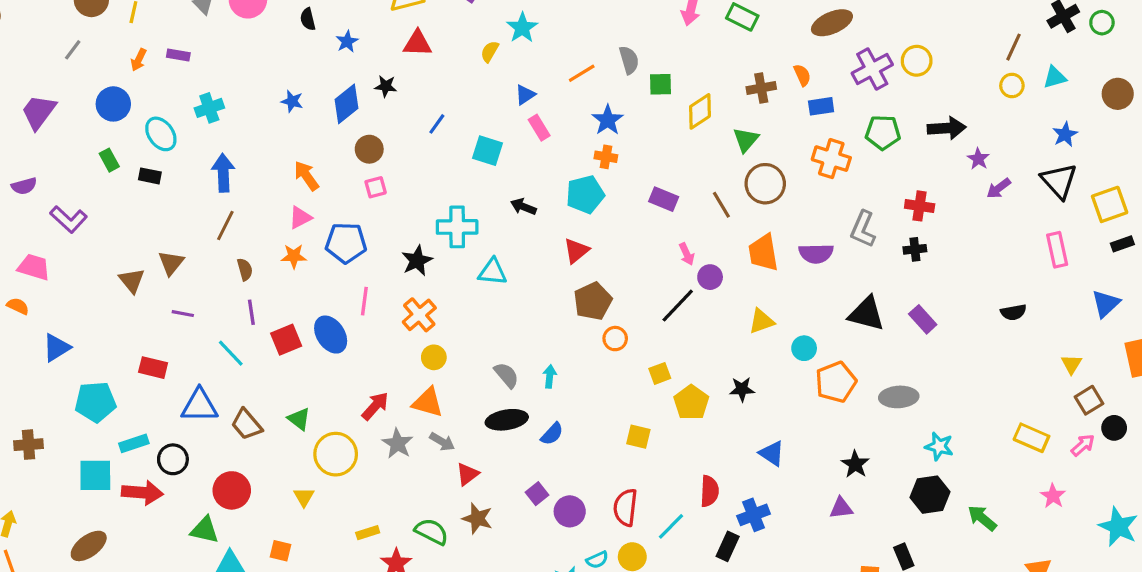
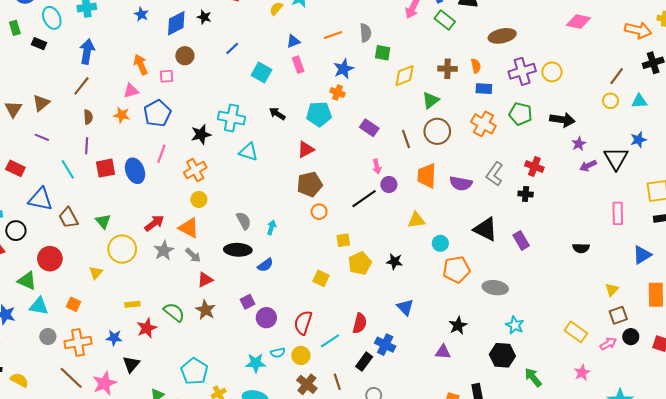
black triangle: (1059, 181) -> (616, 158), moved
pink square: (376, 187) -> (167, 76), moved
blue pentagon: (346, 243) -> (157, 113), turned 30
blue cross: (754, 515) -> (385, 345), turned 36

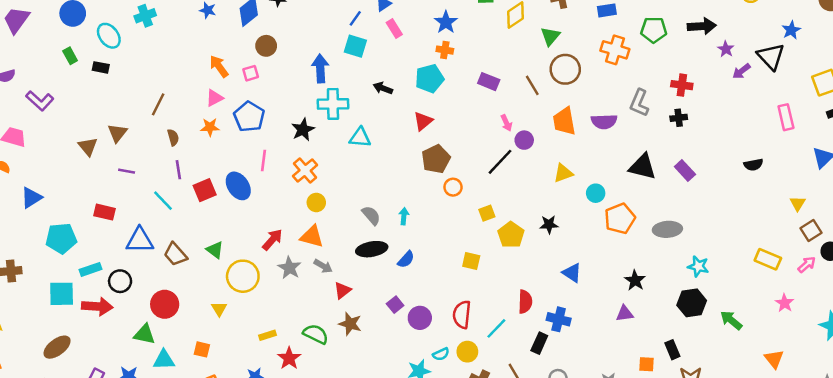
blue line: (232, 48) -> (355, 18), moved
blue arrow: (87, 51) -> (320, 68), moved

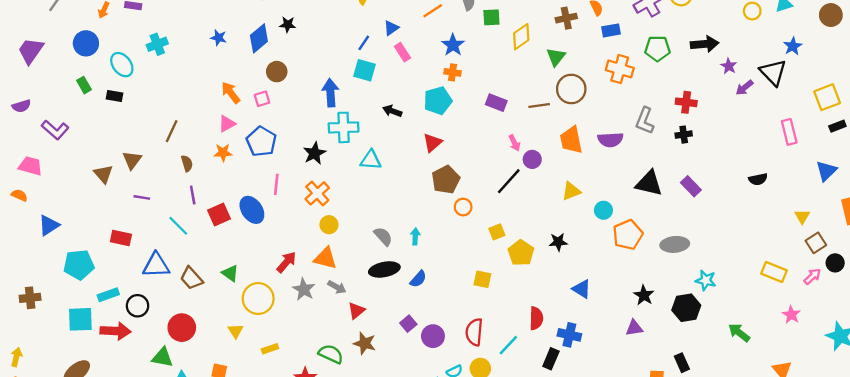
brown line: (532, 85) -> (539, 105), turned -66
black hexagon: (692, 303) -> (686, 308), moved
yellow rectangle: (268, 335) -> (270, 349), moved

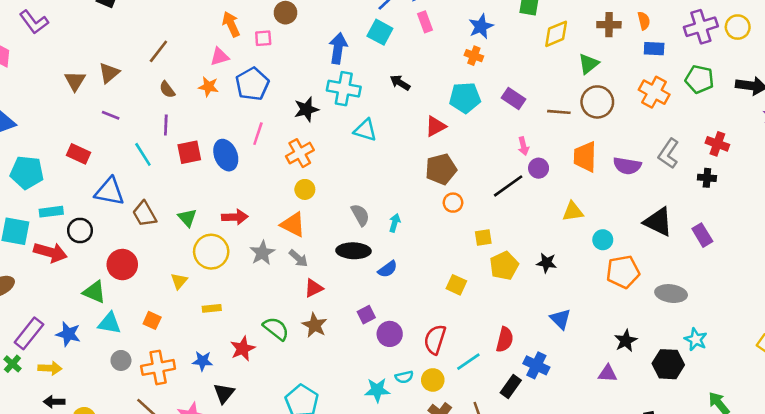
cyan pentagon: (438, 101) -> (465, 98), moved
brown semicircle: (187, 163) -> (167, 90), turned 147
red arrow: (286, 262) -> (235, 217), moved, turned 35

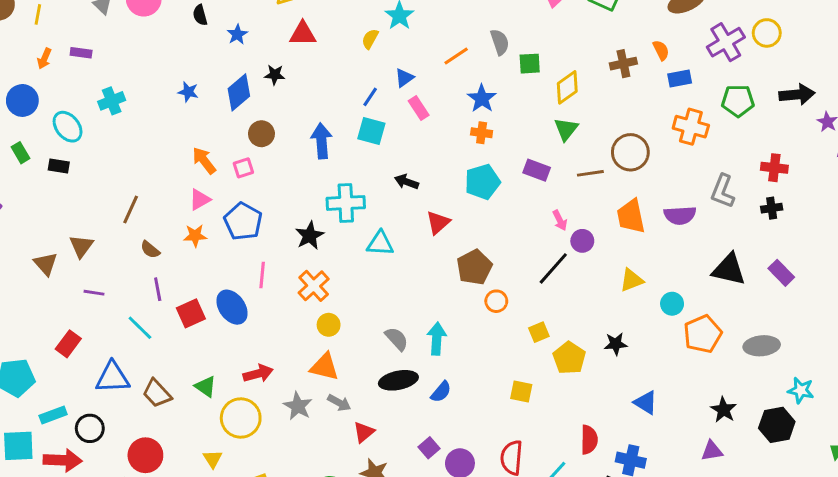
blue arrow: (338, 48) -> (322, 141), moved
green triangle: (589, 64) -> (566, 129), moved
red triangle: (436, 126) -> (438, 222), moved
red rectangle: (78, 154) -> (68, 344), turned -65
cyan arrow: (395, 223) -> (437, 339), size x1.5

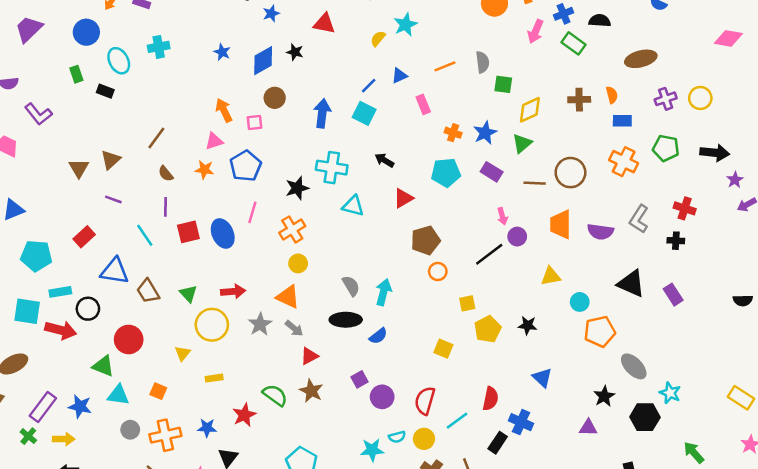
purple cross: (726, 42) -> (666, 99), size x0.7
blue star: (482, 99) -> (485, 133), moved
pink rectangle: (419, 108) -> (423, 104), moved
gray ellipse: (762, 346) -> (634, 366), moved, turned 40

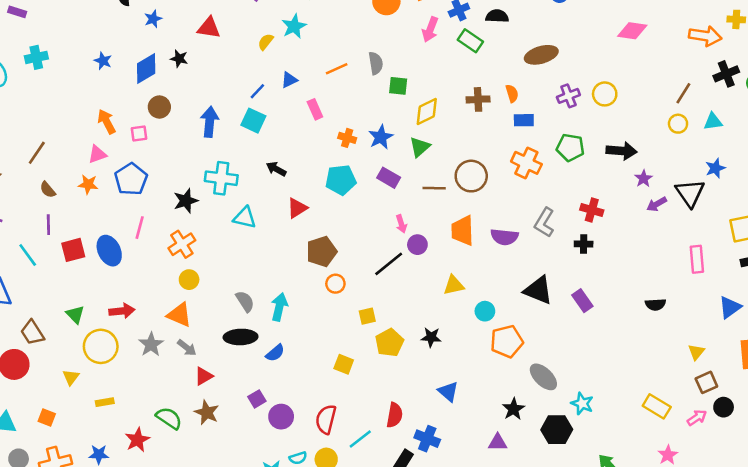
brown trapezoid: (148, 291) -> (32, 333), moved

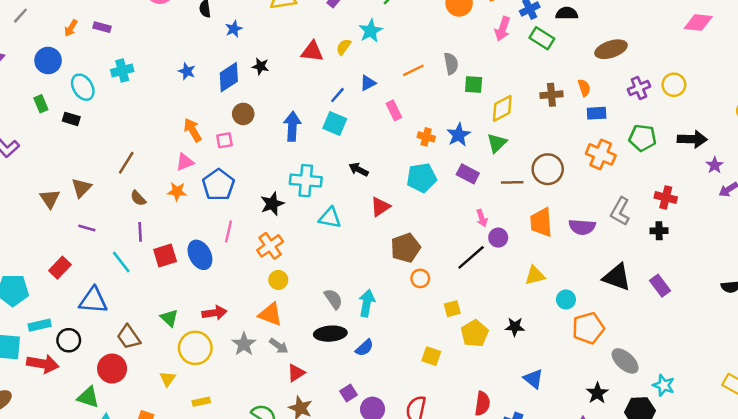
red triangle: (209, 28) -> (312, 51), moved

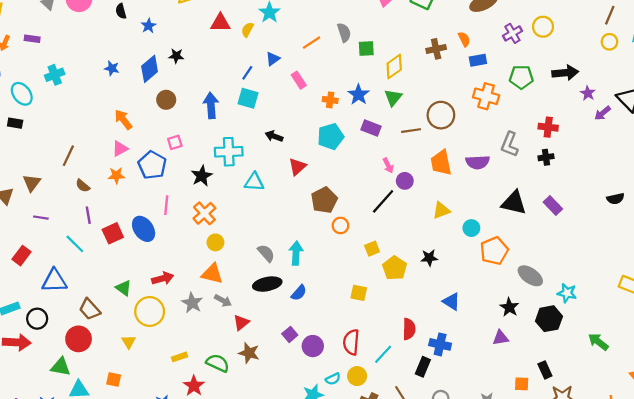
red triangle: (312, 51) -> (220, 23), moved
pink square: (224, 140) -> (175, 142), moved
yellow rectangle: (201, 402) -> (180, 357), moved

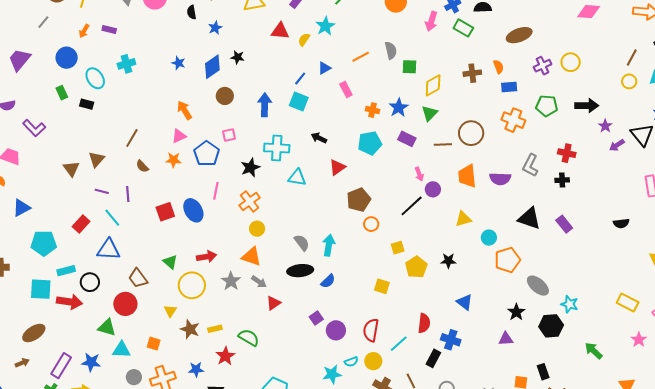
purple line: (88, 215) -> (128, 194), moved
cyan line: (75, 244) -> (112, 218), moved
brown star: (249, 353) -> (190, 329), moved

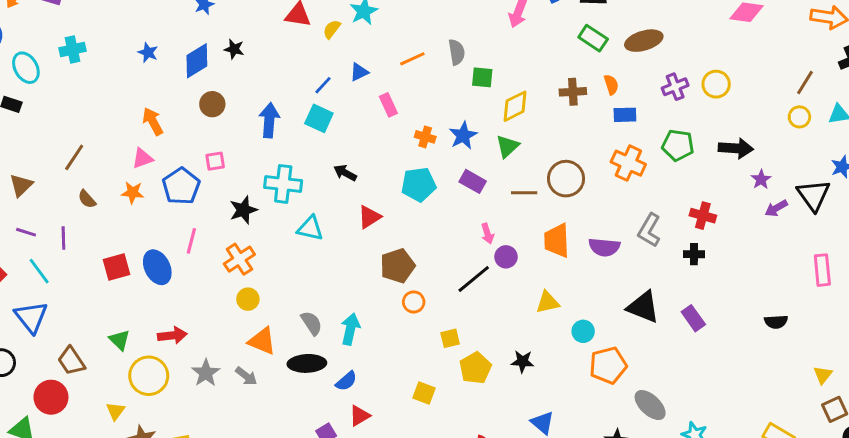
green rectangle: (463, 28) -> (593, 38), moved
blue triangle: (109, 250) -> (31, 317), turned 45
orange triangle: (251, 257) -> (262, 341), moved
red triangle: (273, 303) -> (360, 416), moved

